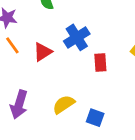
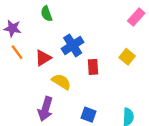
purple arrow: (19, 104) -> (45, 109), moved
yellow semicircle: (64, 104) -> (61, 82), moved, turned 66

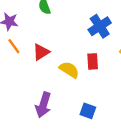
blue cross: (73, 45) -> (100, 26), moved
yellow semicircle: (61, 82) -> (69, 70), moved

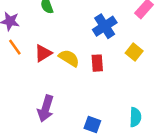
yellow semicircle: (69, 70) -> (69, 58), moved
blue square: (88, 111) -> (92, 125), moved

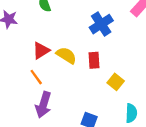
orange line: (15, 47) -> (36, 77), moved
yellow square: (134, 52) -> (116, 82), moved

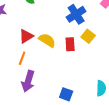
orange line: (36, 77) -> (22, 58), turned 56
yellow square: (116, 82) -> (88, 36), moved

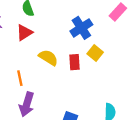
red triangle: (26, 36) -> (24, 32), moved
orange line: (22, 58) -> (20, 78), turned -32

